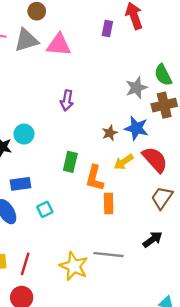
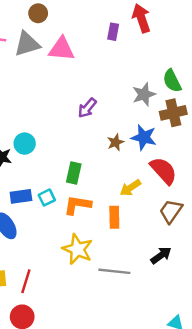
purple arrow: (67, 100) -> (87, 108), moved, turned 30
yellow arrow: (124, 162) -> (130, 188), moved
orange L-shape: (95, 178) -> (77, 205), moved, turned 84
cyan square: (45, 209) -> (47, 198), moved
yellow star: (74, 266) -> (77, 249), moved

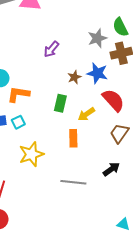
green rectangle: (74, 173) -> (60, 103), moved
orange L-shape: (77, 205) -> (18, 94), moved
yellow star: (77, 249) -> (31, 154), moved, turned 30

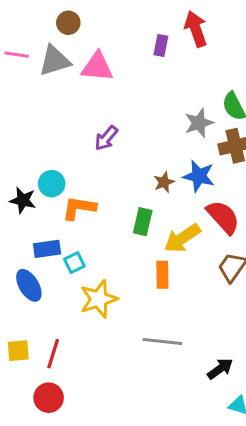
purple arrow: (51, 49) -> (106, 138), moved
yellow arrow: (86, 114) -> (182, 238), size x1.4
cyan square: (18, 122) -> (74, 263), moved
black arrow: (111, 169) -> (220, 369), moved

